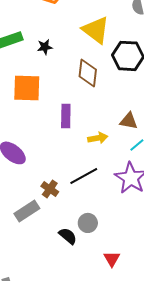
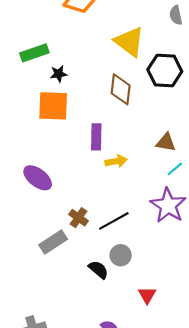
black star: (45, 47) -> (59, 74), moved
yellow arrow: (98, 138) -> (116, 161), moved
black line: (84, 176) -> (114, 221), moved

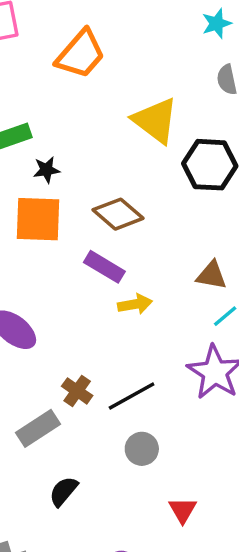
brown diamond: (121, 89) -> (118, 214), moved, turned -56
purple rectangle: (96, 137) -> (104, 267), turned -60
black semicircle: (98, 270) -> (64, 491), moved, turned -90

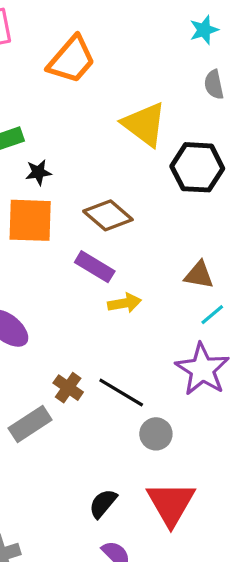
black line: (132, 396) -> (121, 393), turned 60
gray circle: (142, 449) -> (156, 434), moved
black semicircle: (64, 491) -> (103, 503), moved
red triangle: (183, 510) -> (171, 503), size x1.8

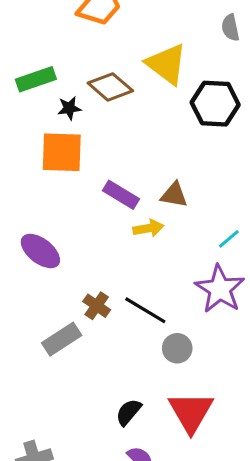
brown diamond: (108, 215) -> (110, 87), moved
brown triangle: (199, 275) -> (174, 195), moved

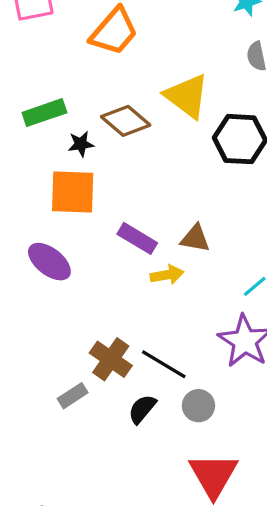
purple ellipse: (40, 251) -> (49, 262), moved
brown cross: (97, 306) -> (111, 359), size x1.4
gray rectangle: (62, 339) -> (73, 396), size x0.7
black semicircle: (129, 412) -> (142, 409), moved

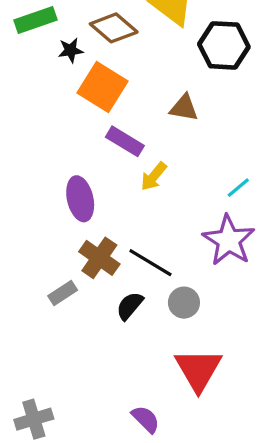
orange square: (73, 192) -> (103, 87), moved, turned 30
brown triangle: (195, 238) -> (184, 108), moved
purple ellipse: (49, 262) -> (80, 199), moved, turned 39
yellow arrow: (167, 275) -> (154, 176), turned 140

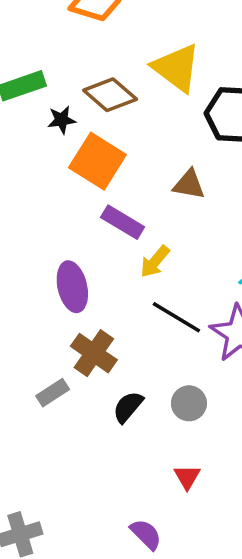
black line: (150, 263) -> (176, 317), moved
red triangle: (198, 370) -> (187, 477), moved, size x0.5

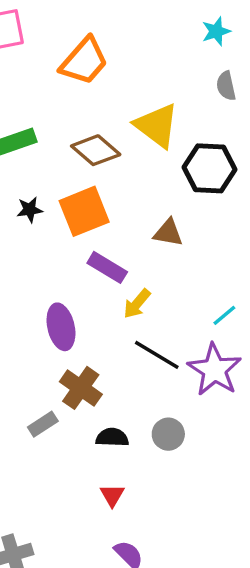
black star: (62, 120) -> (30, 210), moved
orange square: (97, 161) -> (84, 211), turned 36
black semicircle: (128, 407) -> (112, 437), turned 52
red triangle: (187, 477) -> (112, 495), moved

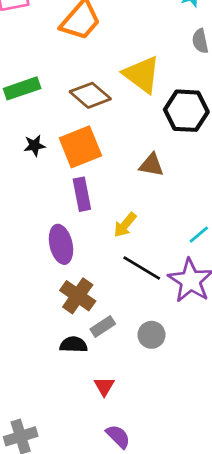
purple rectangle: (107, 267) -> (82, 194), moved, turned 48
gray rectangle: (43, 424) -> (103, 326), moved
black semicircle: (112, 437) -> (74, 345), moved

